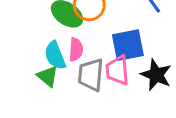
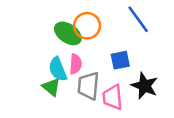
blue square: (128, 45) -> (120, 60), size x0.7
pink trapezoid: (117, 70) -> (113, 97), moved

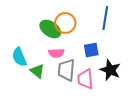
blue line: (138, 19) -> (105, 18), turned 45
pink semicircle: (76, 64) -> (56, 53), turned 84
cyan semicircle: (58, 69) -> (19, 57), moved

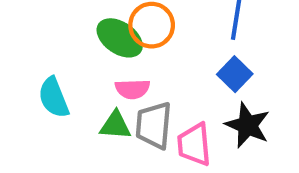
blue square: (91, 50) -> (235, 74), moved, turned -35
green triangle: (37, 71) -> (115, 125), moved, turned -35

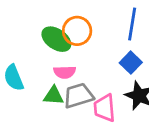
gray trapezoid: (154, 125) -> (78, 96), turned 68

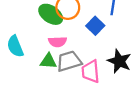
blue square: (131, 63) -> (95, 26), moved

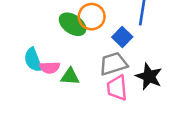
pink semicircle: (58, 42) -> (50, 68), moved
gray trapezoid: (69, 61) -> (113, 64), moved

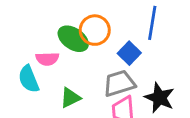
pink semicircle: (50, 68) -> (47, 59), moved
green triangle: (70, 76) -> (70, 98), turned -30

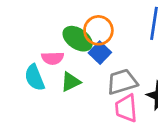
blue square: (129, 53) -> (100, 53), moved
green triangle: (70, 98) -> (71, 82), moved

